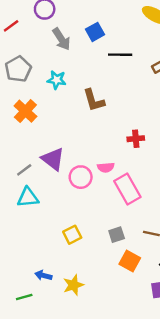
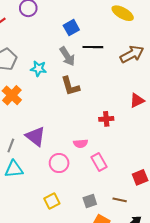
gray arrow: (61, 39) -> (67, 56), moved
gray line: (24, 170) -> (11, 146), turned -32
pink circle: (81, 177) -> (59, 163), moved
pink rectangle: (127, 189) -> (99, 162), size x0.7

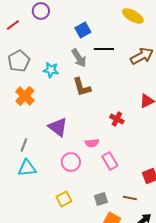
red cross: (106, 119) -> (117, 119), turned 32
purple triangle: (35, 136) -> (58, 127), moved

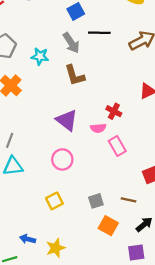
purple triangle: (58, 127) -> (67, 120), moved
pink semicircle: (92, 143) -> (98, 128), moved
pink rectangle: (110, 161) -> (117, 146), moved

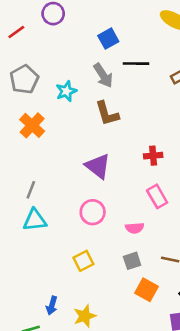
cyan star: (40, 56) -> (66, 91), turned -30
red cross: (114, 111) -> (153, 156), turned -32
pink semicircle: (98, 128) -> (135, 228), moved
blue arrow: (28, 239) -> (52, 306), turned -88

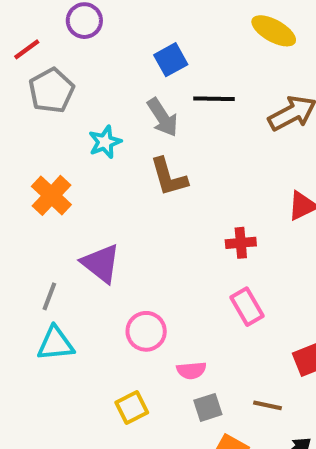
gray pentagon: (24, 79) -> (51, 91), moved
purple triangle: (98, 166) -> (101, 263), moved
pink semicircle: (135, 228) -> (191, 370), moved

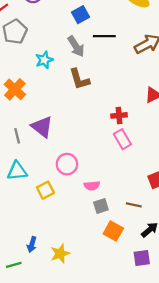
gray line: (49, 296) -> (17, 136), moved, turned -35
pink rectangle: (247, 307) -> (122, 139), moved
yellow square: (132, 407) -> (45, 190), moved

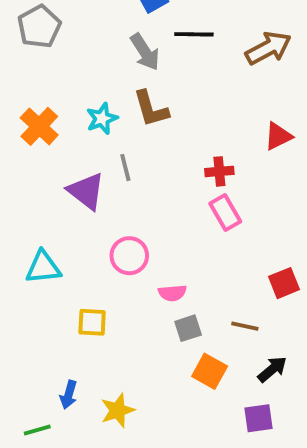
cyan star: (44, 60) -> (102, 119), moved
gray line: (17, 136) -> (125, 168), moved
yellow square: (45, 190) -> (92, 322), moved, turned 30

